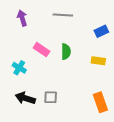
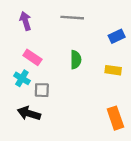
pink rectangle: (42, 50) -> (32, 57), moved
gray square: (51, 97) -> (42, 90), moved

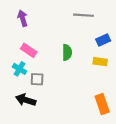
gray line: (72, 18) -> (84, 15), moved
blue rectangle: (117, 36) -> (103, 40), moved

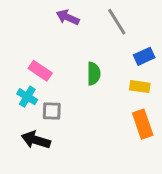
gray line: (84, 15) -> (117, 22), turned 54
purple arrow: (23, 18) -> (68, 17), moved, turned -49
orange rectangle: (102, 104) -> (143, 124), moved

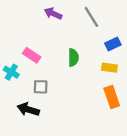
cyan cross: (27, 97) -> (11, 72), moved

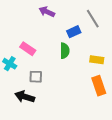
gray line: (91, 17) -> (93, 19), moved
blue rectangle: (113, 44) -> (74, 32), moved

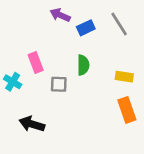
blue rectangle: (74, 32) -> (86, 28), moved
pink rectangle: (28, 49) -> (36, 62), turned 35
gray square: (36, 77) -> (59, 84), moved

